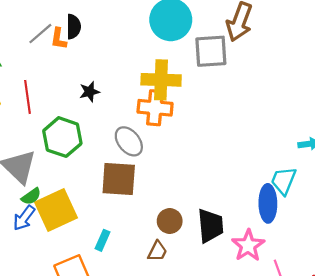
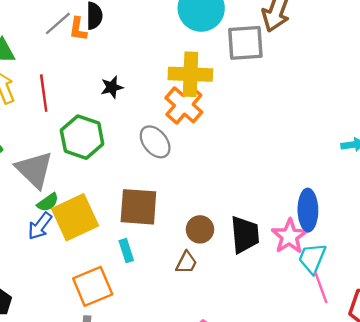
orange cross: (155, 108) -> (184, 105), turned 36
brown square: (119, 179) -> (138, 207), moved
cyan trapezoid: (284, 181) -> (312, 258), moved
cyan rectangle: (103, 240) -> (126, 251), turned -42
pink star: (248, 245) -> (290, 236), moved

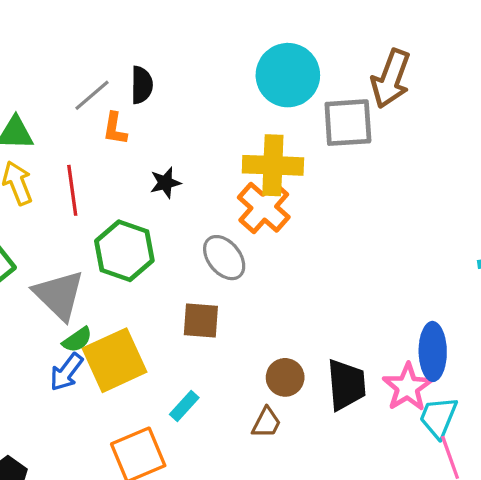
orange L-shape: (78, 29) -> (115, 129), moved
brown square: (138, 207) -> (201, 321), moved, size x0.7
cyan rectangle: (126, 251) -> (184, 406), turned 60

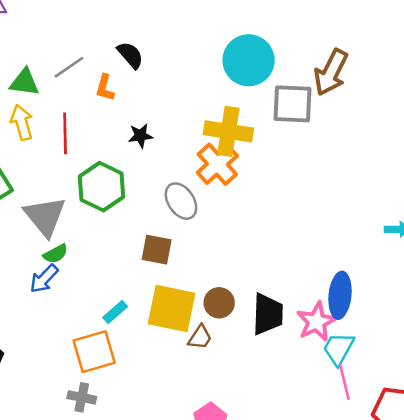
black semicircle: (142, 85) -> (130, 55), turned -48
gray line: (92, 95) -> (69, 67), moved
yellow square: (114, 360) -> (172, 308), moved, turned 30
cyan rectangle: (184, 406) -> (115, 312), moved

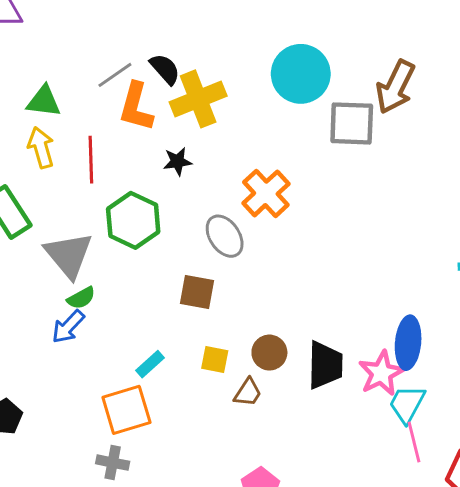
gray line: (69, 67) -> (115, 75), moved
orange L-shape: (105, 88) -> (136, 107), size x1.6
yellow cross: (228, 131) -> (198, 99), moved, turned -30
yellow square: (172, 308) -> (215, 360), size x0.5

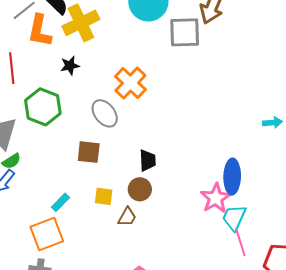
black trapezoid: (325, 365) -> (148, 160), moved, size x0.7

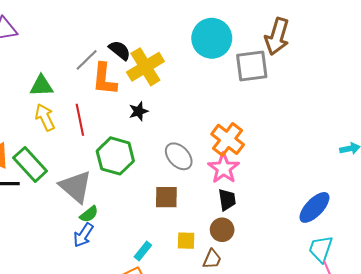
orange cross: (130, 83) -> (228, 139), moved
blue ellipse: (232, 177) -> (314, 207), turned 48
pink star: (216, 198) -> (224, 168), moved

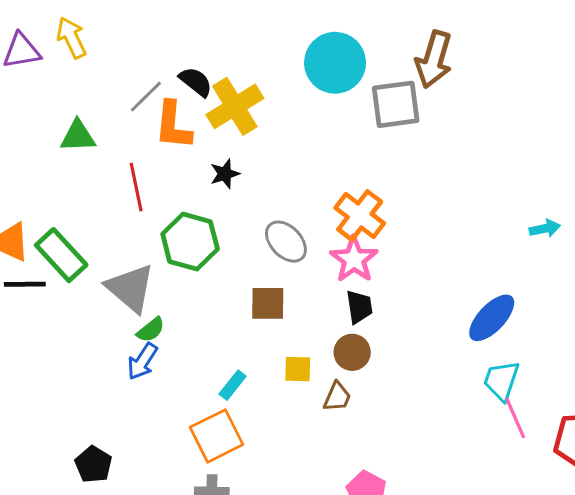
yellow arrow: (45, 117) -> (72, 38), moved

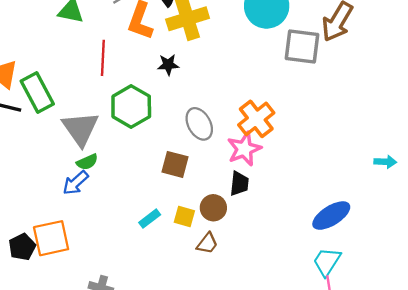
brown circle: (352, 352) -> (213, 208), moved
cyan rectangle: (233, 385) -> (150, 219), moved
orange square: (217, 436) -> (51, 238), moved

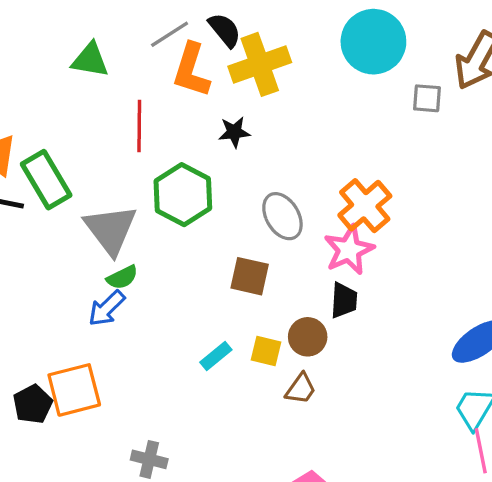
gray square: (302, 47) -> (427, 98), size x0.6

